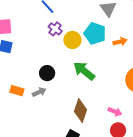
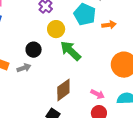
yellow circle: (72, 40) -> (56, 29), moved
brown diamond: (81, 111) -> (63, 90), turned 30

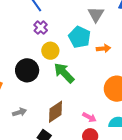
black circle: (34, 50) -> (27, 70), size x1.5
gray arrow: (24, 68) -> (19, 112), moved

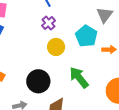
black circle: (27, 70) -> (38, 81), moved
green arrow: (64, 73) -> (79, 78), moved

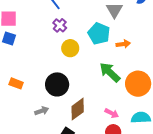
green arrow: (79, 78) -> (110, 72), moved

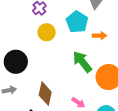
black circle: (57, 84) -> (16, 62), moved
brown diamond: (78, 109) -> (45, 94), turned -50

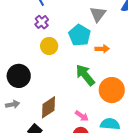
brown diamond: (45, 94) -> (49, 107), turned 45

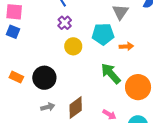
cyan pentagon: (79, 35) -> (103, 34), turned -30
gray arrow: (13, 104) -> (48, 107), moved

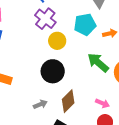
purple cross: (65, 23) -> (45, 19), size x1.5
black circle: (44, 78) -> (53, 71), moved

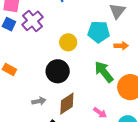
purple cross: (45, 19) -> (32, 21), moved

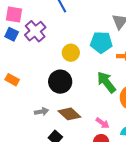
brown diamond: (67, 104) -> (69, 114), turned 75

